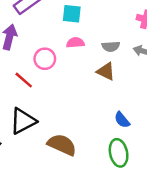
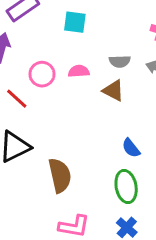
pink semicircle: (75, 43) -> (79, 71), moved
brown semicircle: (62, 145) -> (60, 175), turned 52

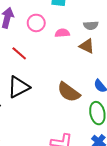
pink circle: (42, 74) -> (36, 23), moved
brown semicircle: (60, 175) -> (69, 92), moved, turned 140

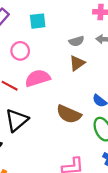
pink semicircle: (62, 33) -> (38, 78), moved, size x1.6
brown triangle: (87, 46) -> (77, 63), turned -49

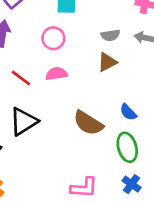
pink circle: (20, 51) -> (53, 38), moved
pink semicircle: (38, 78) -> (56, 74), size x0.7

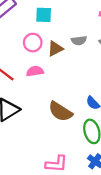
brown triangle: (107, 62) -> (55, 49), moved

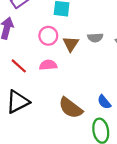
brown triangle: (55, 49) -> (71, 44), turned -35

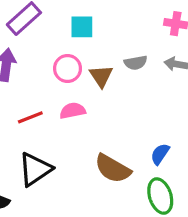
red line: (19, 66) -> (30, 117), turned -56
blue semicircle: (104, 102) -> (160, 154), turned 80

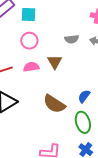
cyan square: (82, 27) -> (29, 14), moved
brown triangle: (101, 76) -> (55, 62), moved

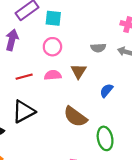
blue semicircle: (84, 96) -> (106, 90), moved

